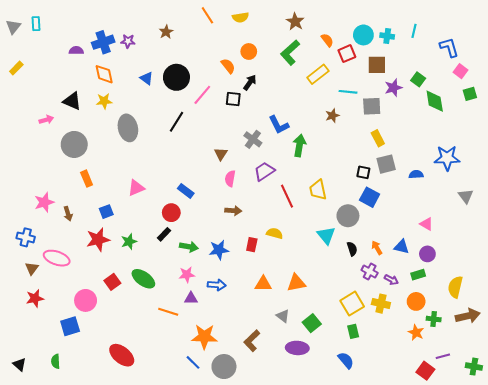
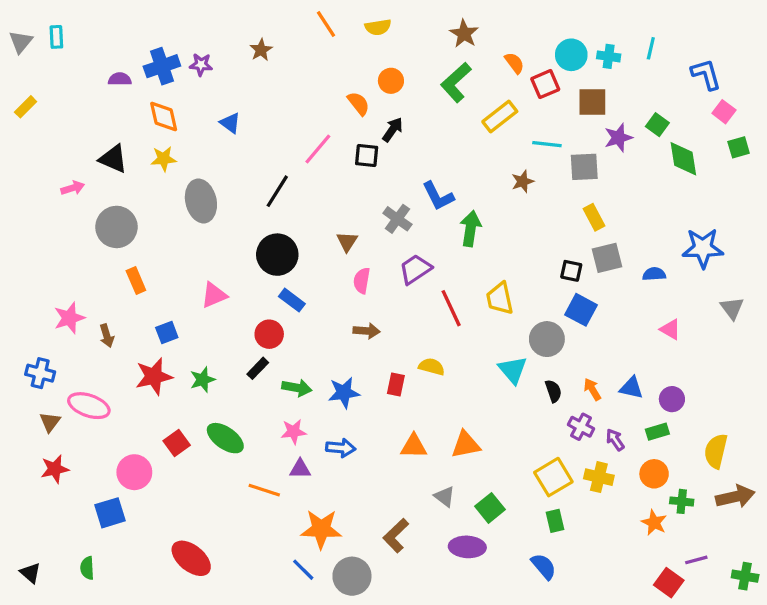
black circle: (176, 77) -> (277, 255), moved
pink triangle: (426, 224) -> (670, 329), moved
purple arrow: (391, 280) -> (615, 440), turned -152

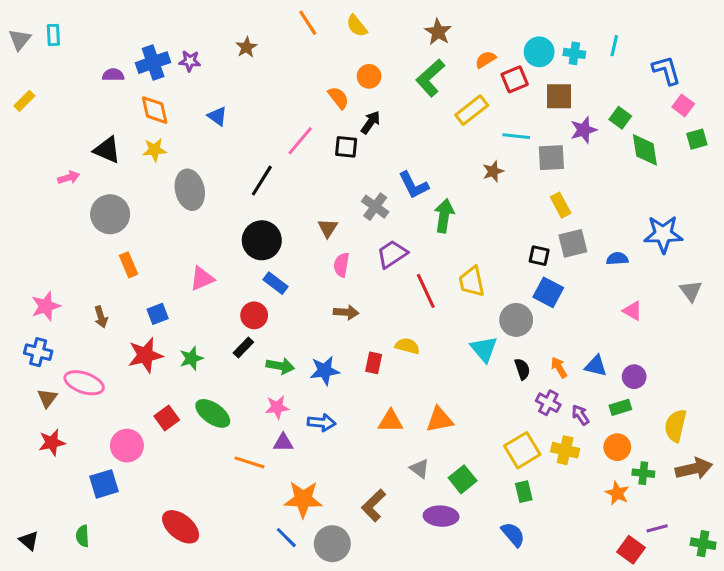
yellow semicircle: (378, 27) -> (357, 26), turned 60
orange semicircle: (514, 63) -> (485, 59), turned -85
pink star: (69, 318) -> (46, 306), moved

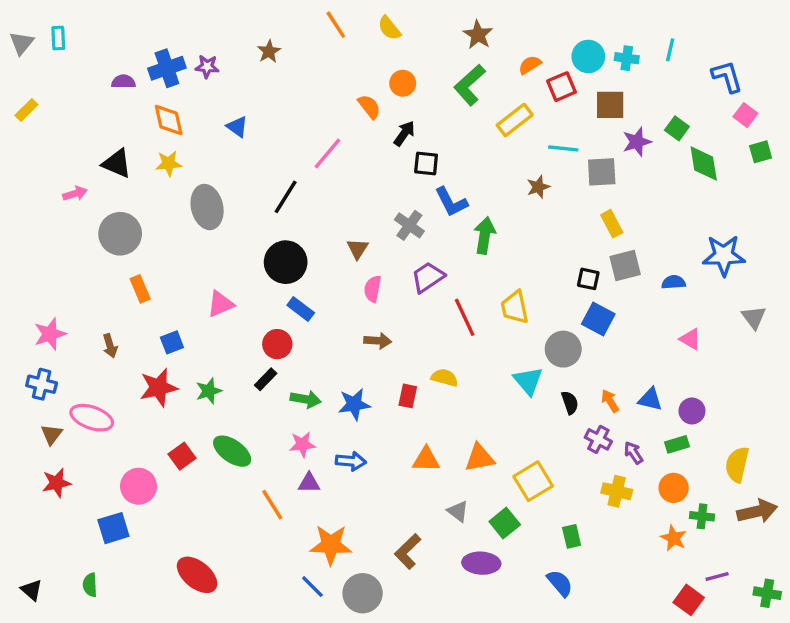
black square: (346, 147) -> (426, 164), moved
yellow square: (522, 450) -> (533, 481), moved
orange line: (250, 462) -> (272, 505), turned 40

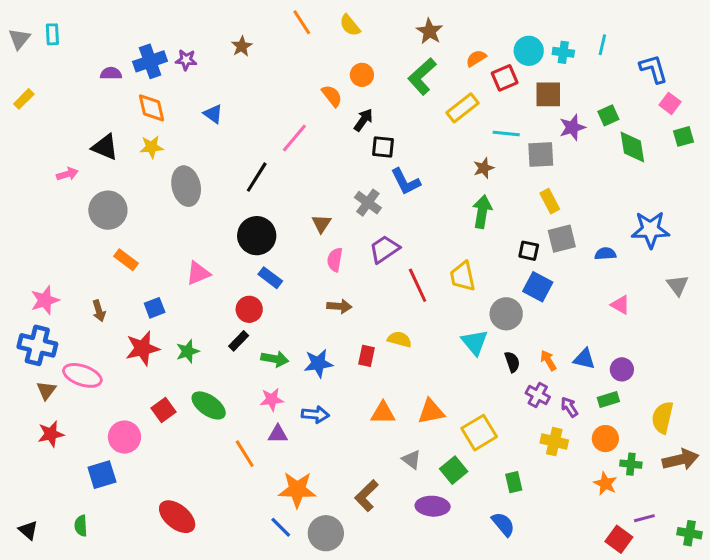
green square: (677, 128) -> (608, 115), turned 30
green arrow: (485, 235) -> (482, 212), moved
orange rectangle: (140, 289) -> (126, 260), turned -30
blue cross: (42, 384) -> (37, 345), size x1.4

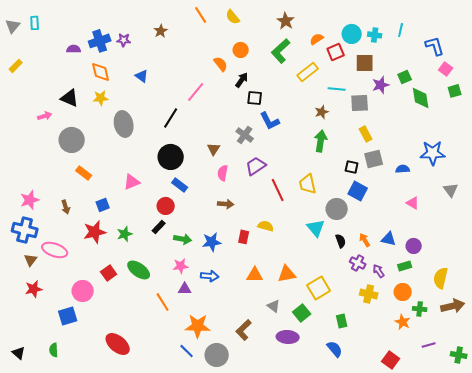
red square: (619, 539) -> (391, 360), moved

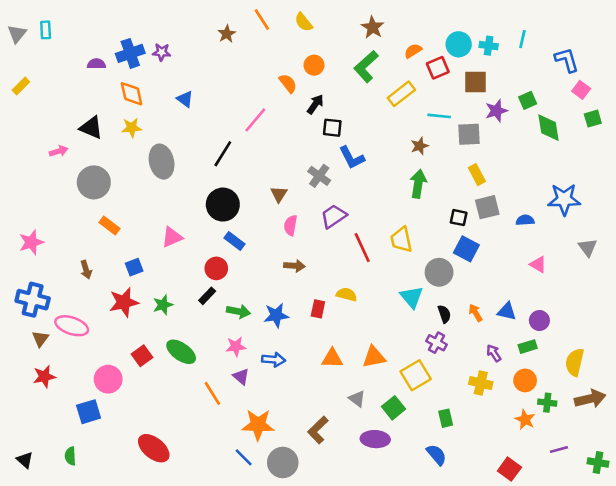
brown star: (161, 31) -> (227, 34), moved
pink star: (30, 200) -> (31, 242), moved
purple cross: (358, 263) -> (436, 343), moved
purple triangle: (185, 289) -> (241, 377), turned 40

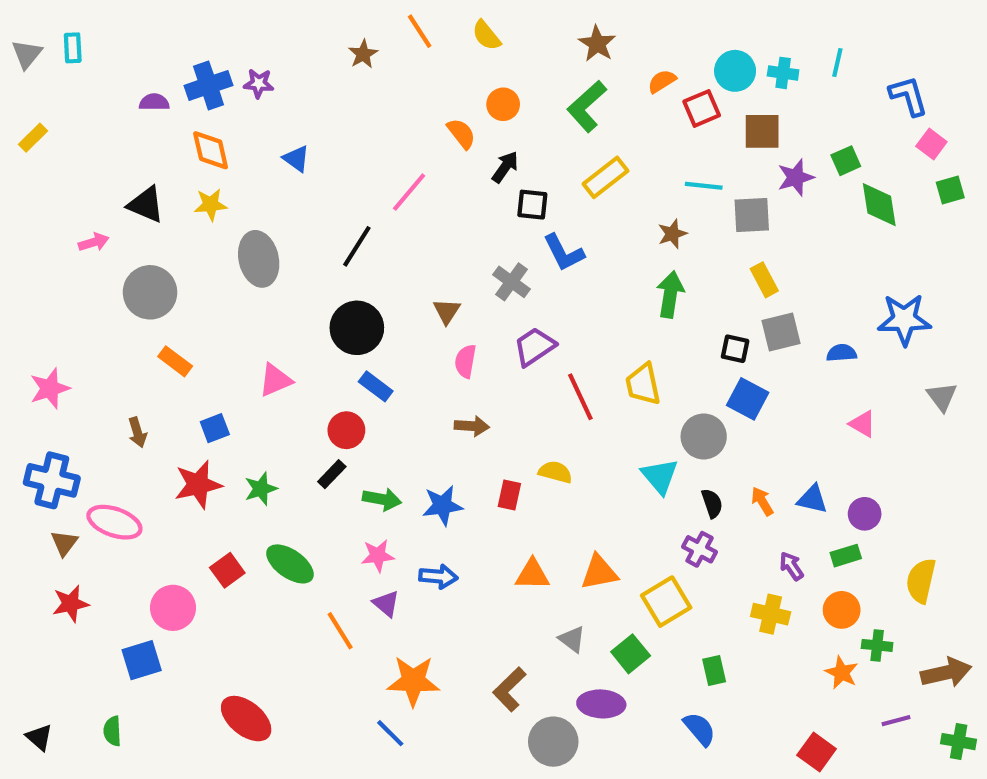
yellow rectangle: (401, 94) -> (605, 177), moved
brown arrow: (590, 399) -> (946, 673), moved
gray circle: (283, 463) -> (553, 742), moved

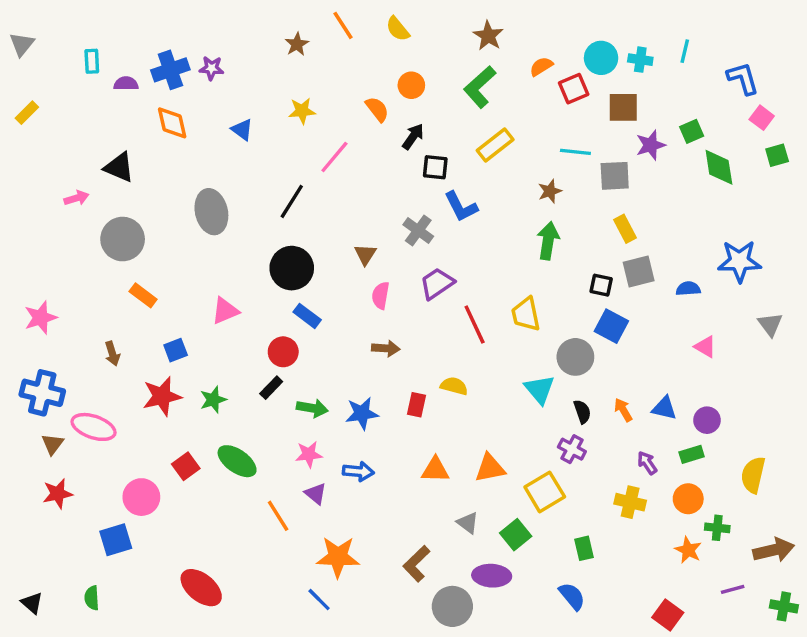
cyan rectangle: (73, 48) -> (92, 61), moved
yellow star: (211, 205) -> (302, 111), moved

